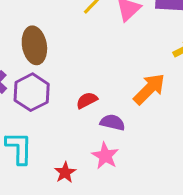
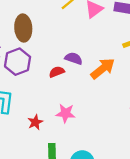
purple semicircle: (112, 122) -> (74, 58), moved
pink star: (105, 156) -> (66, 113), turned -30

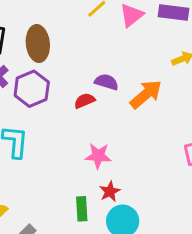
red star: (35, 122) -> (110, 191), moved

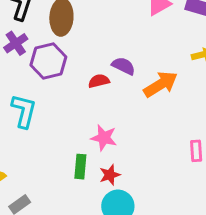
green rectangle: (82, 209) -> (80, 167), moved

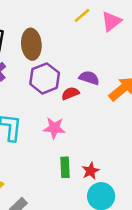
purple hexagon: (48, 61) -> (45, 78), moved
pink star: (104, 138) -> (54, 128), moved

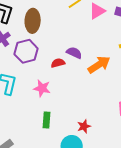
purple hexagon: (45, 78) -> (26, 51), moved
red star: (91, 171) -> (84, 126), moved

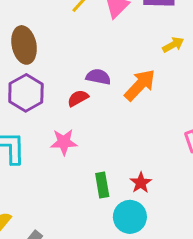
green rectangle: (46, 120) -> (102, 185), moved

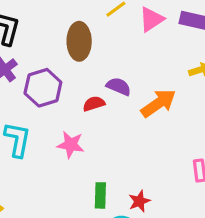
brown ellipse: (24, 45) -> (79, 41), moved

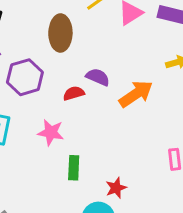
green rectangle: (100, 195) -> (74, 168), moved

